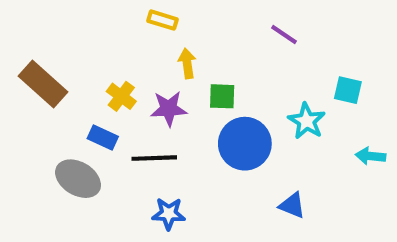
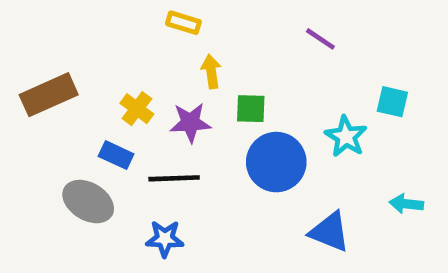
brown rectangle: (43, 84) -> (49, 95), turned -66
cyan arrow: (370, 156) -> (406, 204), moved
blue triangle: (292, 205) -> (330, 232), size x1.4
blue star: (169, 214) -> (165, 239), moved

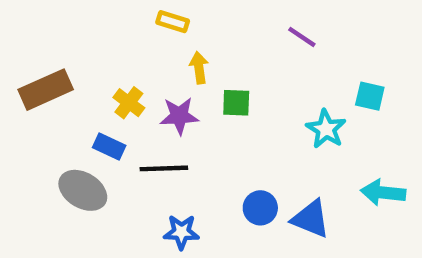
blue circle: (276, 162) -> (260, 208), moved, size x0.6
cyan arrow: (406, 204) -> (383, 193), size x1.4
blue star: (165, 239) -> (181, 232), moved

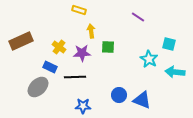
gray ellipse: (83, 190) -> (38, 87), turned -75
cyan arrow: (383, 193) -> (175, 72), moved

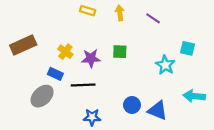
yellow arrow: (91, 31) -> (120, 13), moved
cyan arrow: (175, 72) -> (194, 96), moved

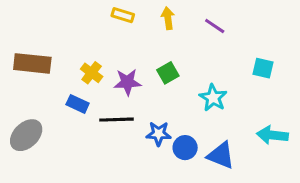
brown rectangle: (23, 45) -> (32, 63), turned 30
green square: (120, 52) -> (168, 73), turned -32
cyan star: (165, 65) -> (213, 98), moved
gray ellipse: (42, 96) -> (26, 135), moved
blue star: (92, 117) -> (159, 134), moved

